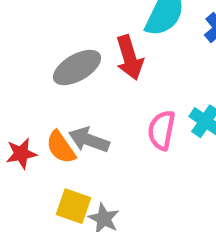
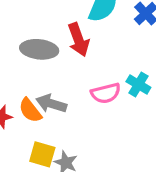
gray ellipse: (77, 68) -> (39, 49), turned 39
pink semicircle: (162, 130) -> (106, 93), turned -112

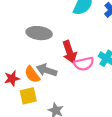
red arrow: (78, 40) -> (69, 52), moved
yellow square: (42, 154) -> (28, 96), moved, turned -30

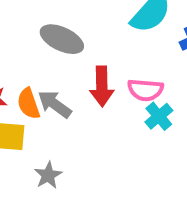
pink semicircle: (84, 64) -> (145, 90), moved

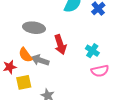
pink semicircle: (145, 90) -> (100, 71), moved
orange semicircle: (29, 104) -> (25, 55), moved

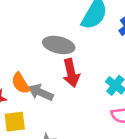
gray ellipse: (34, 28) -> (59, 45), moved

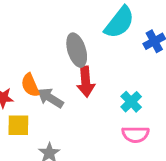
gray ellipse: (59, 45) -> (77, 50), turned 52

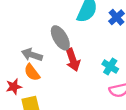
gray arrow: (50, 98) -> (32, 55), moved

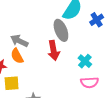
gray ellipse: (60, 38) -> (61, 30), moved

